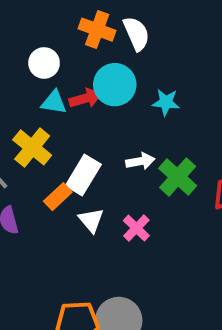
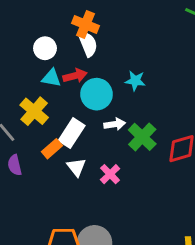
white semicircle: (136, 34) -> (88, 44), moved
cyan circle: (115, 85) -> (96, 94), moved

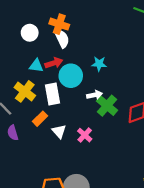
white circle: (45, 48) -> (30, 33), moved
white arrow: (115, 124) -> (95, 95), moved
white rectangle: (72, 133) -> (52, 94), moved, turned -40

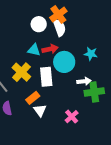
orange cross: (59, 24) -> (58, 14), turned 30
white circle: (30, 33) -> (39, 24), moved
green cross: (107, 106) -> (94, 92), turned 36
white triangle: (59, 131) -> (40, 110), moved

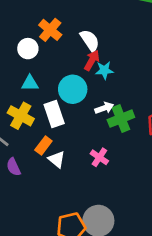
white semicircle: (59, 28) -> (90, 40), moved
red arrow: (50, 49) -> (92, 60), moved, turned -35

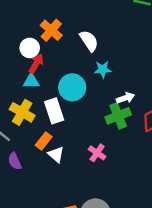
red arrow: (92, 60) -> (36, 64), moved
white arrow: (104, 108) -> (125, 98), moved

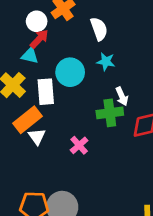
white arrow: (125, 98) -> (122, 96), turned 72
orange rectangle: (44, 141) -> (27, 120), size x1.5

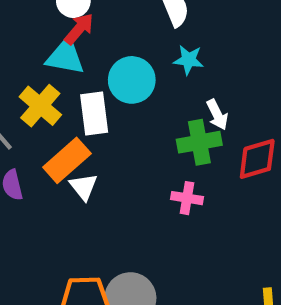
cyan triangle: (30, 56) -> (65, 57), size x1.4
pink cross: (79, 145) -> (187, 198), moved, turned -36

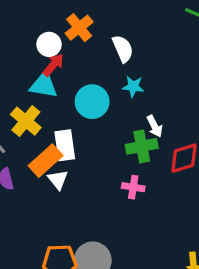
white rectangle: (94, 114) -> (65, 145), moved

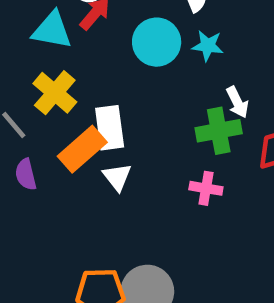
cyan triangle: (44, 85) -> (52, 30), moved
cyan circle: (92, 102) -> (157, 42), moved
white triangle: (58, 180) -> (117, 177), moved

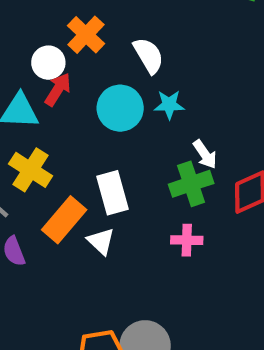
white rectangle: (110, 128) -> (113, 193), moved

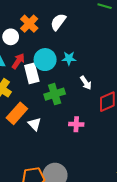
white semicircle: (149, 55) -> (58, 22), moved, turned -114
red arrow: (58, 89) -> (18, 61), moved
green cross: (191, 184) -> (55, 94), moved
white rectangle: (113, 193) -> (32, 73), moved

